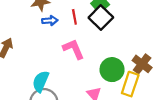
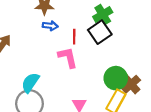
red line: (74, 17) -> (74, 37), moved
green circle: (112, 70) -> (116, 78), moved

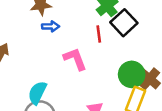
black square: (100, 32) -> (124, 23), moved
red line: (74, 37) -> (99, 34), moved

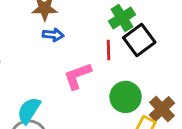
pink L-shape: (75, 59) -> (78, 76), turned -95
green circle: (132, 74) -> (126, 97), moved

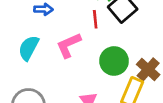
cyan semicircle: (29, 111) -> (29, 48), moved

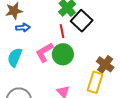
green circle: (114, 61) -> (63, 54), moved

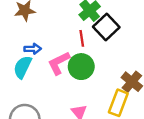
blue arrow: (23, 28) -> (33, 49), moved

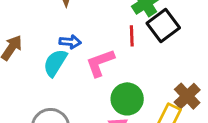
green circle: (81, 67) -> (127, 99), moved

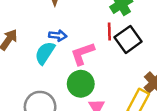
black square: (163, 25) -> (128, 39), moved
green circle: (127, 99) -> (81, 84), moved

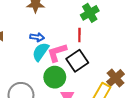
black square: (128, 39) -> (77, 61), moved
cyan semicircle: (45, 53) -> (41, 52), moved

